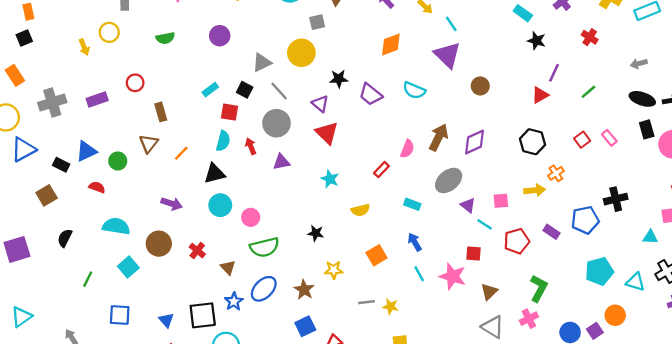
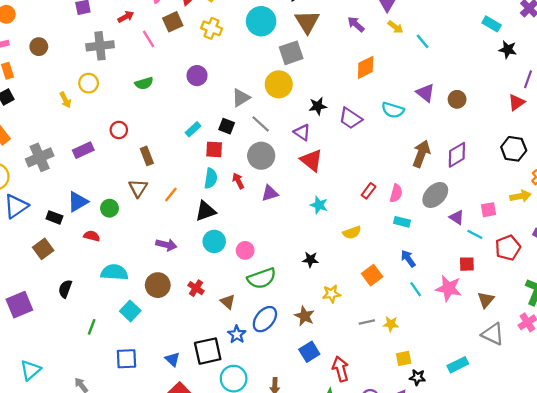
gray square: (317, 22) -> (291, 53), size x1.5
purple triangle: (447, 55) -> (425, 93), moved, size x0.7
pink semicircle: (407, 149) -> (396, 193), moved

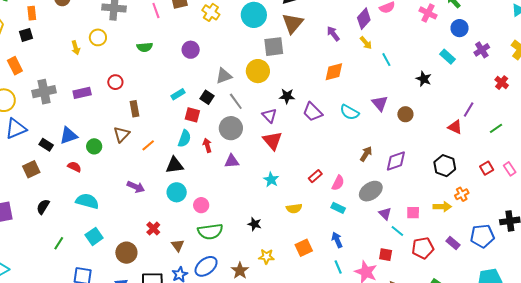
black star: (508, 50) -> (424, 79), moved
red triangle: (517, 102) -> (455, 127), turned 49
brown arrow: (421, 154) -> (366, 154), size x0.7
brown circle: (158, 285) -> (126, 253), moved

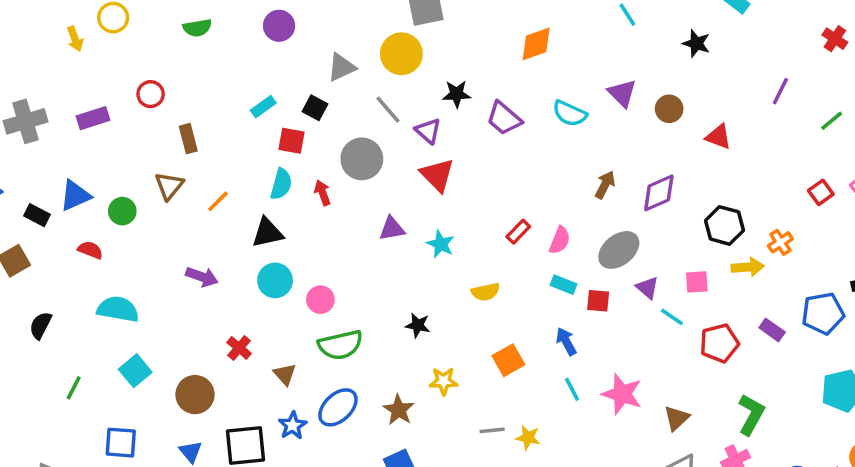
gray line: (236, 101) -> (388, 110), moved
red triangle: (455, 127) -> (718, 137), moved
purple triangle: (232, 161) -> (392, 229), moved
black hexagon: (445, 166) -> (724, 225), moved
red square: (386, 255) -> (598, 301), moved

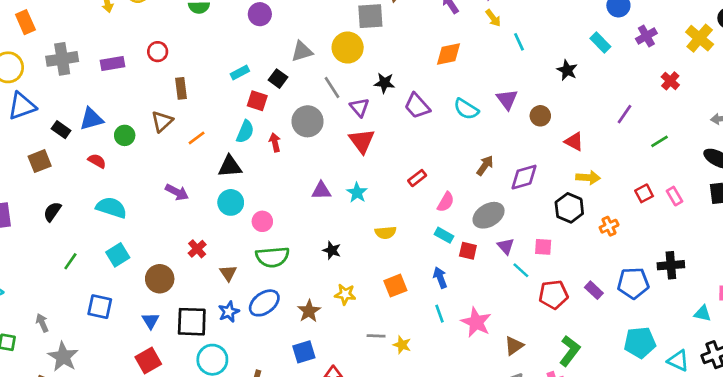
purple triangle: (392, 229) -> (321, 191), moved
red rectangle: (518, 232) -> (417, 178), moved
yellow arrow: (748, 267) -> (588, 178), moved

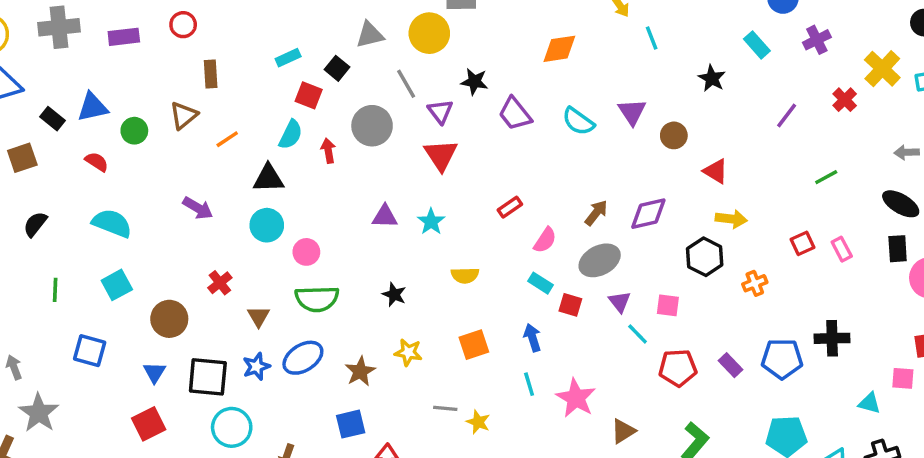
yellow cross: (700, 38) -> (882, 69), moved
purple line: (625, 114) -> (787, 115), moved
brown arrow: (485, 166) -> (596, 213), moved
green line: (70, 261) -> (55, 290), turned -36

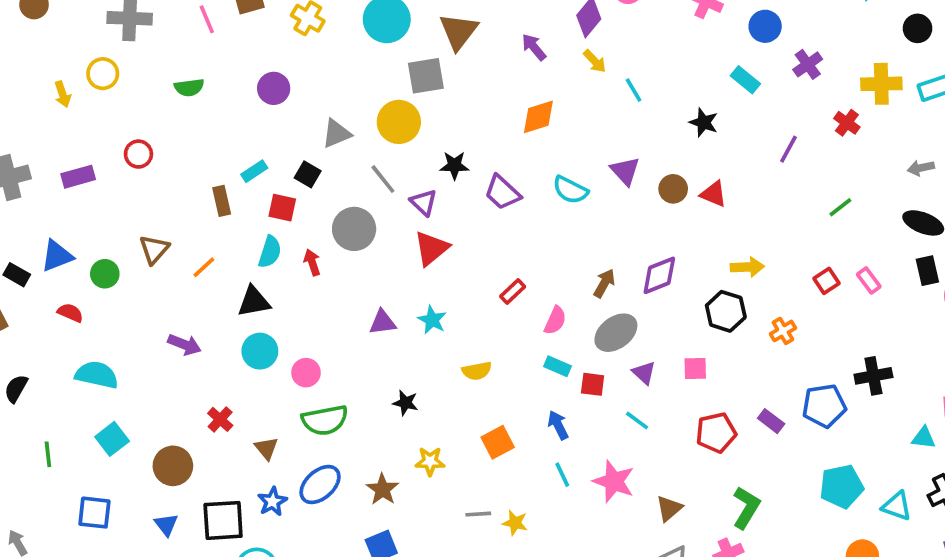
yellow cross: (882, 69) -> (881, 84), turned -36
brown rectangle: (211, 74) -> (222, 201), moved
red triangle: (441, 155) -> (431, 248), turned 33
red triangle: (716, 171) -> (714, 194), moved
cyan line: (638, 334) -> (637, 421), moved

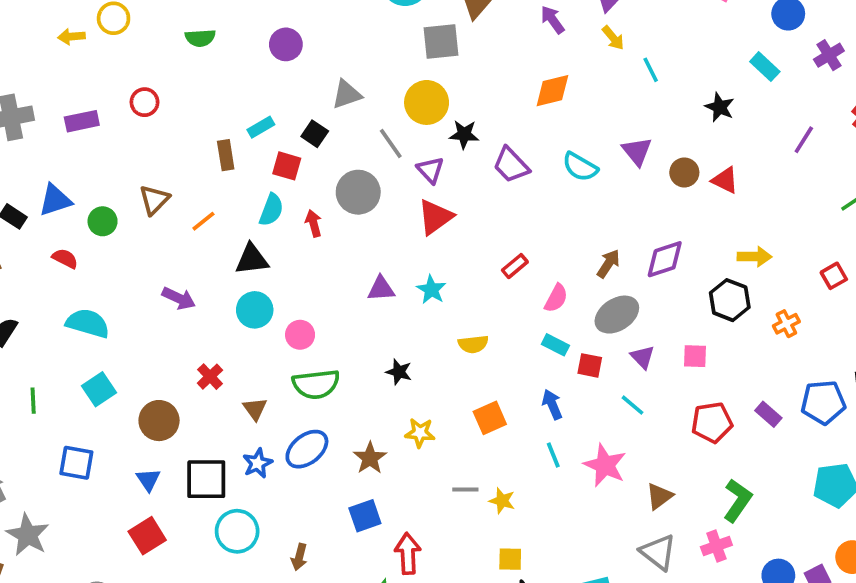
yellow arrow: (63, 94) -> (71, 37), turned 100
yellow circle: (399, 122) -> (427, 102), moved

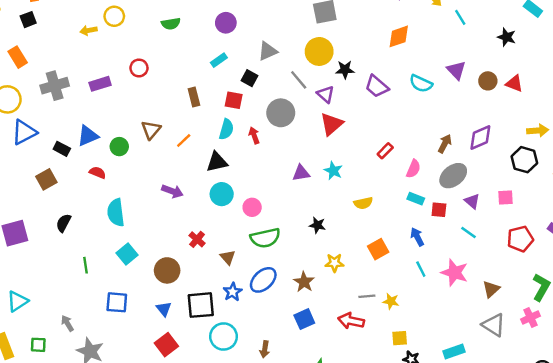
cyan rectangle: (261, 127) -> (219, 60), moved
cyan semicircle: (88, 323) -> (116, 213), turned -108
red arrow: (408, 554) -> (351, 321), moved, turned -70

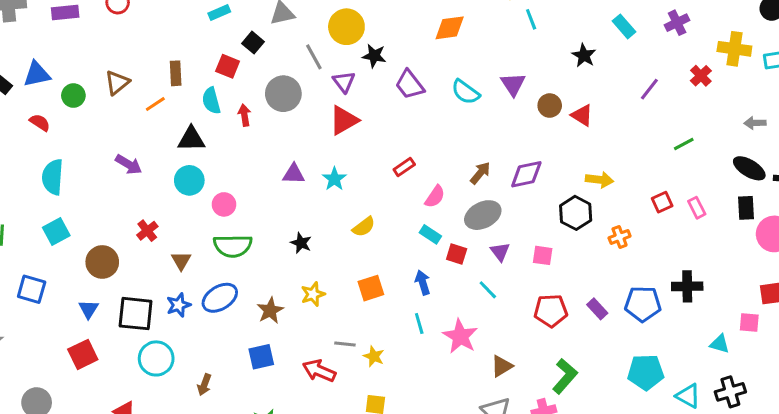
brown rectangle: (194, 97) -> (176, 73), moved
cyan semicircle: (226, 129) -> (211, 101), turned 138
yellow semicircle: (363, 203) -> (364, 227), turned -36
yellow star: (334, 263) -> (313, 294), turned -30

